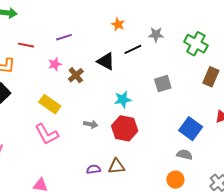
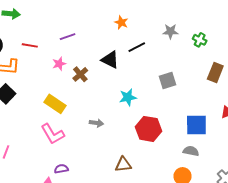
gray star: (156, 35) -> (170, 31), moved
green cross: (196, 44) -> (200, 40), size x0.6
red hexagon: (125, 128) -> (149, 129), moved
blue square: (191, 129) -> (196, 125), turned -35
purple semicircle: (93, 169) -> (61, 169), moved

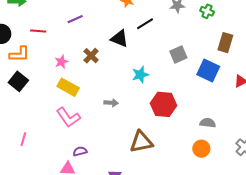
pink star: (59, 64) -> (62, 62), moved
blue square: (196, 125) -> (208, 70), moved, turned 30
brown triangle: (123, 164) -> (141, 142), size x1.4

